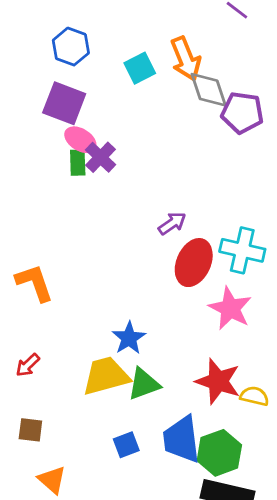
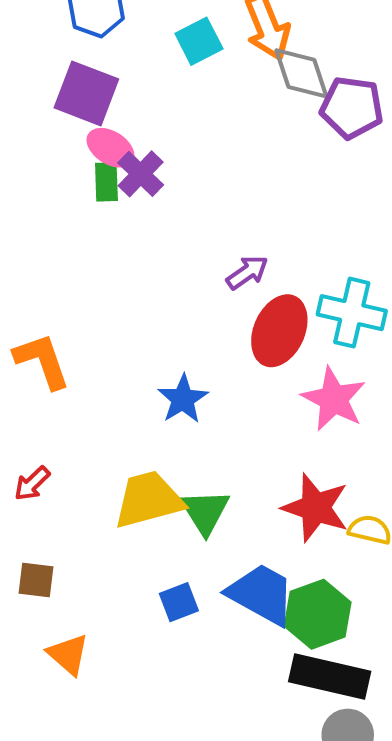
blue star: (129, 338) -> (183, 399), moved
green triangle: (144, 384) -> (205, 512), turned -42
blue trapezoid: (182, 439) -> (261, 594), turned 126

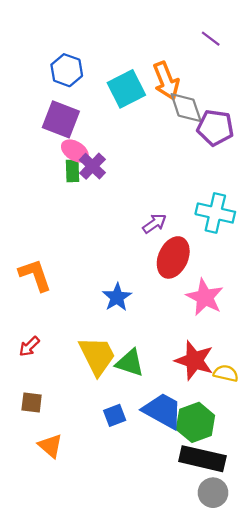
cyan square: (199, 41) -> (126, 89), size x1.4
cyan cross: (352, 313) -> (215, 213), moved
yellow trapezoid: (149, 500) -> (97, 356), turned 78
green triangle: (205, 512) -> (130, 363), turned -40

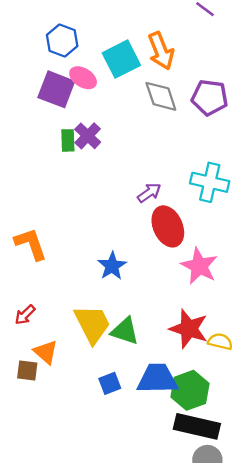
gray diamond: (186, 108) -> (161, 96), moved
pink ellipse: (75, 151) -> (83, 78), moved
red ellipse: (173, 257) -> (168, 226), turned -48
blue trapezoid: (163, 411) -> (157, 379), turned -30
orange triangle: (50, 446) -> (46, 352), moved

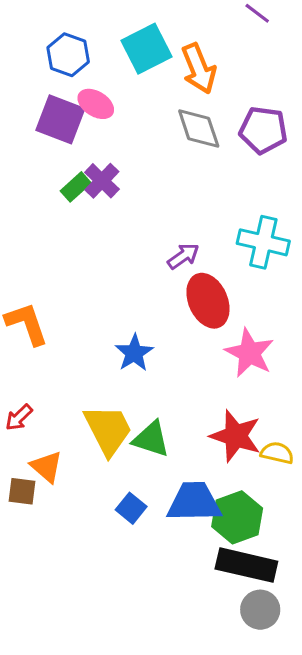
cyan square: (121, 59) -> (146, 49), moved
green rectangle: (68, 140) -> (76, 187), turned 50
blue square: (110, 383) -> (131, 508), turned -30

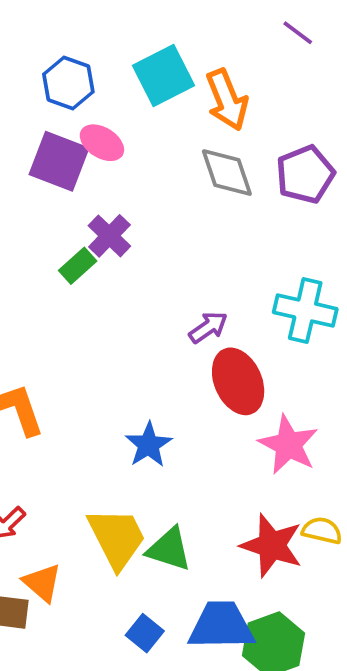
purple pentagon: (263, 130) -> (305, 174), turned -30
green rectangle: (76, 187) -> (78, 266), moved
yellow semicircle: (277, 453) -> (322, 531), moved

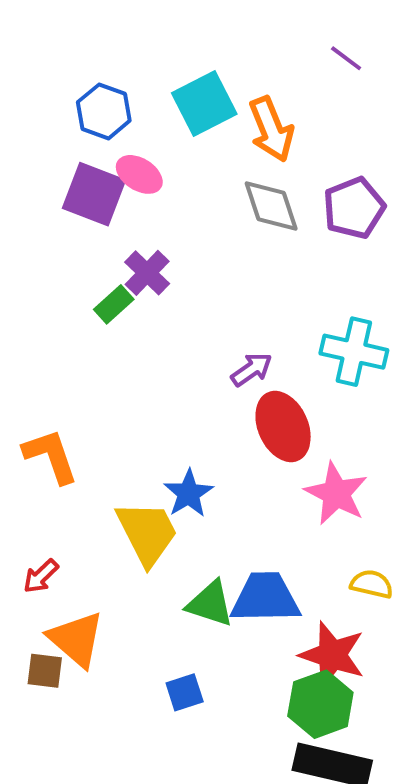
yellow trapezoid: (117, 538) -> (147, 533), moved
red star: (272, 545) -> (332, 655), moved
orange triangle: (42, 583) -> (76, 639), size x1.4
blue trapezoid: (221, 626) -> (265, 598), moved
blue square: (145, 633) -> (185, 692), turned 33

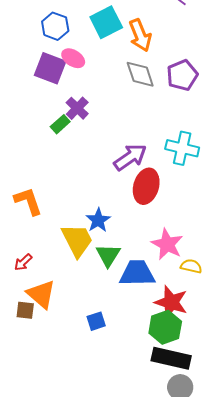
purple arrow: (252, 369) -> (130, 157), size x1.6
red ellipse: (283, 427) -> (146, 186), turned 40
pink star: (336, 493) -> (167, 244), moved
green triangle: (210, 604) -> (108, 255), moved, turned 44

